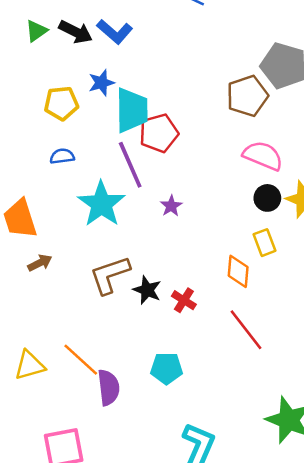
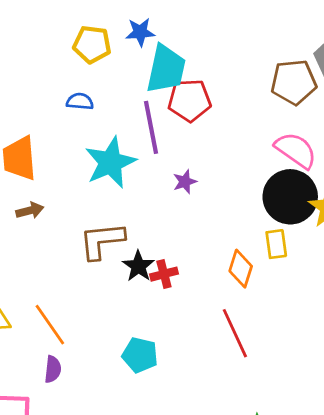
black circle: (267, 198) -> (290, 197), size x1.8
red cross: (184, 300) -> (164, 274), moved, turned 30
purple semicircle: (109, 387) -> (53, 369), moved, size x0.7

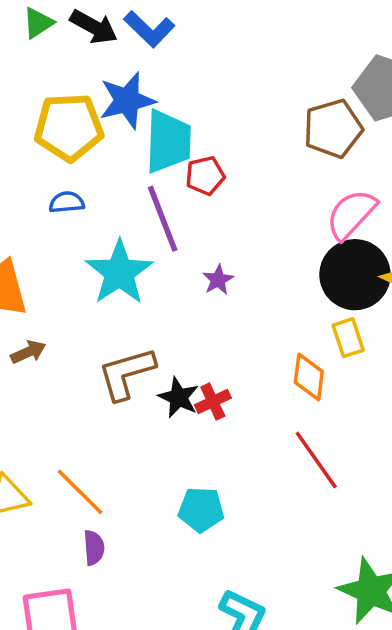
blue star: (140, 32) -> (127, 101), size x1.5
yellow pentagon: (92, 44) -> (69, 127), size x1.4
red pentagon: (189, 100) -> (205, 176), size x0.7
pink semicircle: (296, 150) -> (351, 214), turned -72

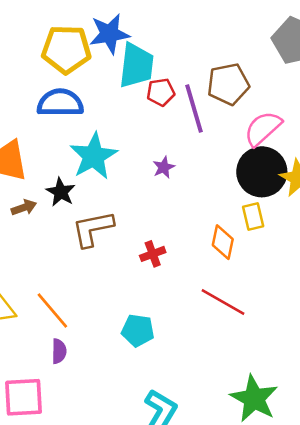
brown pentagon: (333, 129) -> (228, 84), moved
blue semicircle: (67, 202) -> (60, 103), size x1.8
purple line: (163, 219) -> (194, 109), moved
black star: (179, 397) -> (61, 192), moved
red line: (316, 460) -> (223, 302), turned -30

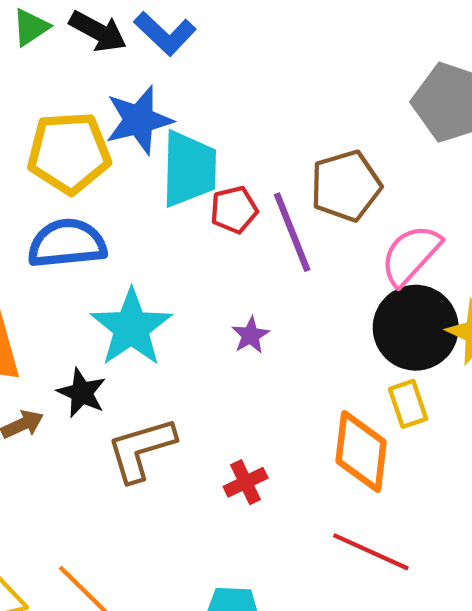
orange diamond: (223, 242) -> (361, 452), size x1.4

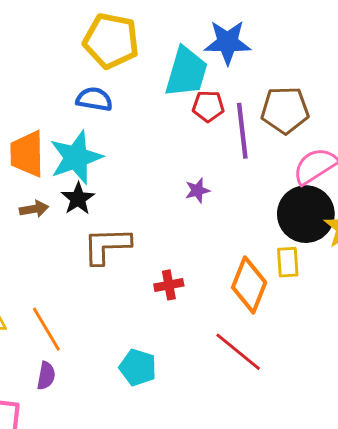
blue star: (139, 120) -> (228, 42), moved
blue semicircle: (67, 243) -> (94, 99), size x0.7
cyan star: (131, 328) -> (76, 157), moved

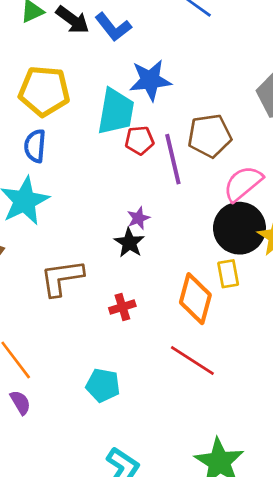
blue semicircle: (94, 99) -> (35, 146), turned -88
black star: (78, 199) -> (129, 243), moved
purple semicircle: (46, 376) -> (20, 402), turned -35

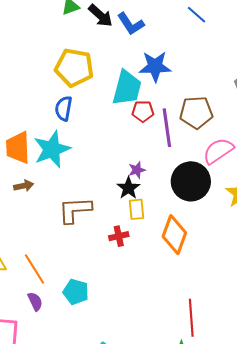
black circle: (239, 228) -> (191, 181), moved
yellow rectangle: (228, 274) -> (137, 209), moved
red line: (192, 360) -> (191, 318), moved, turned 48
cyan pentagon: (103, 385) -> (76, 292), moved

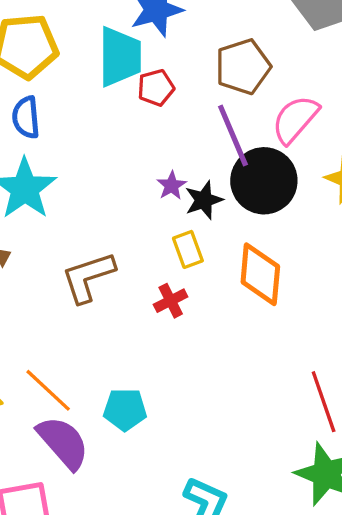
purple line: (167, 128) -> (233, 136), moved
black star: (128, 188) -> (204, 200), moved, turned 30
purple semicircle: (35, 301) -> (63, 443), size x1.8

